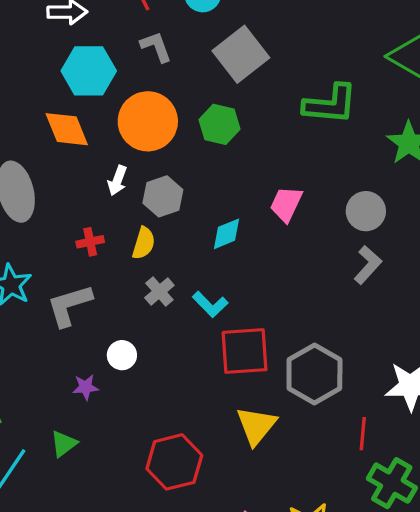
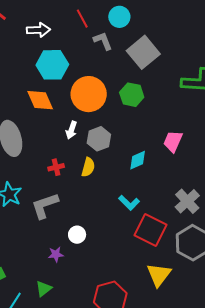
gray L-shape: (156, 47) -> (103, 41), moved
gray cross: (159, 292) -> (187, 201), moved, size x1.4
red square: (245, 351) -> (150, 230), turned 32

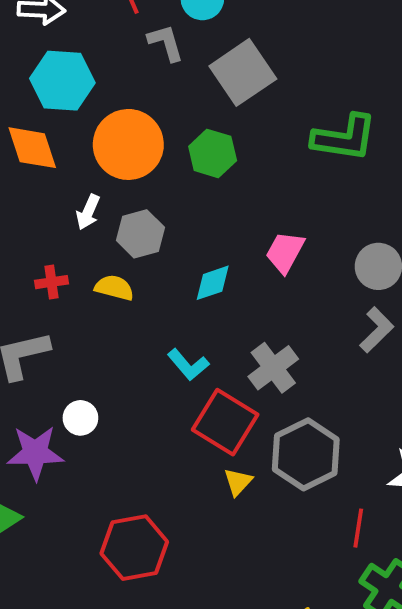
yellow semicircle: (88, 167) -> (114, 288), turned -96
gray cross: (187, 201) -> (273, 368), moved
purple star: (56, 254) -> (35, 453), size x1.8
yellow triangle: (159, 275) -> (238, 482), moved, size x0.6

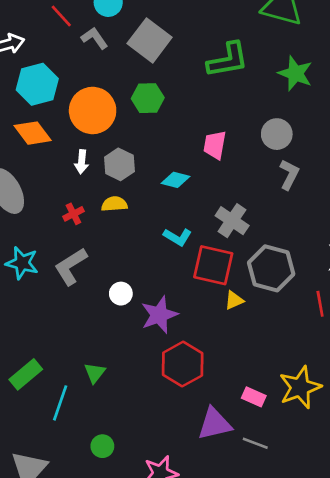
cyan diamond: (213, 283) -> (175, 180), turned 52
purple star: (35, 453) -> (159, 315), moved
yellow triangle: (238, 482) -> (234, 300), turned 42

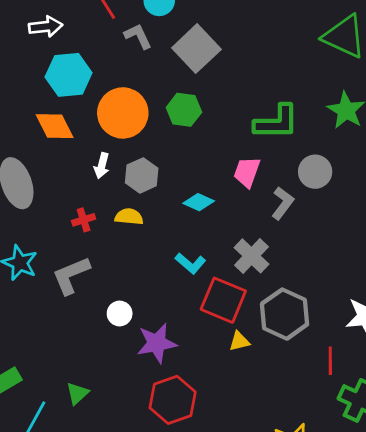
green L-shape: (228, 60) -> (276, 122), moved
gray L-shape: (289, 175) -> (283, 203), moved

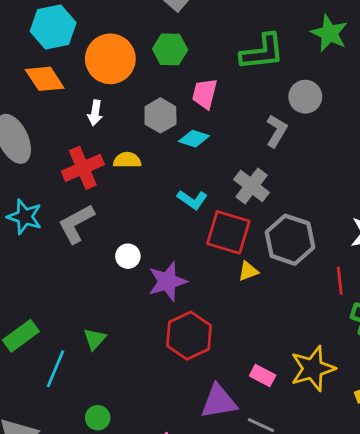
pink trapezoid: (247, 172) -> (205, 94), moved
gray hexagon: (142, 175) -> (160, 115), moved
red cross: (84, 220) -> (83, 168), size x1.8

